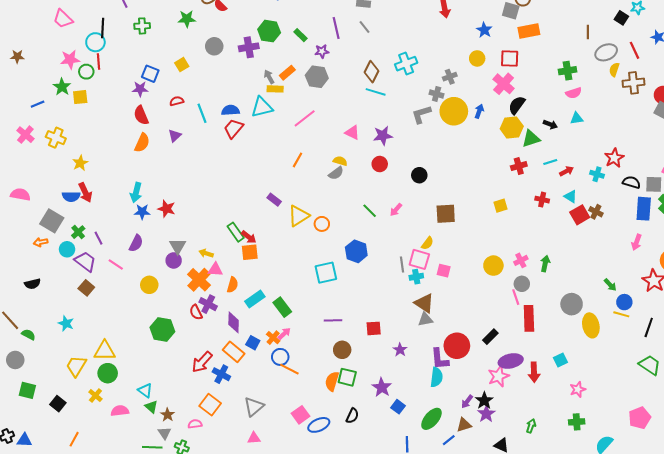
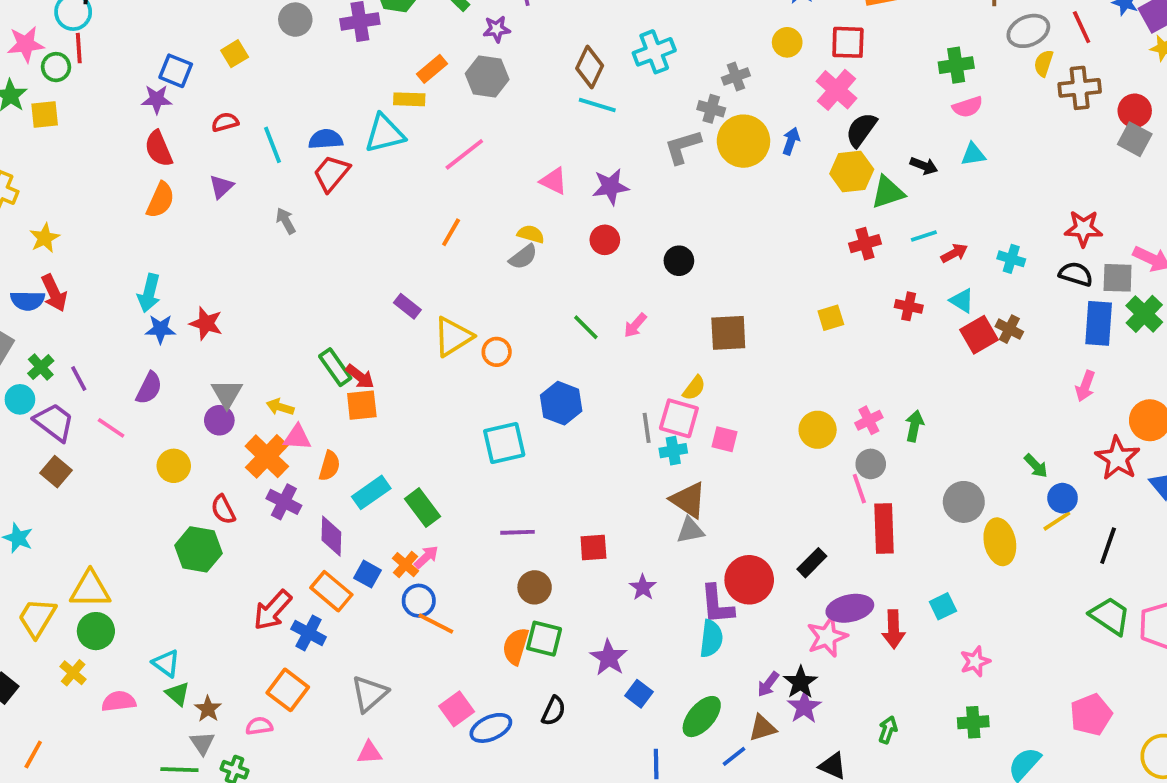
gray arrow: (269, 77) -> (286, 221), moved
red star: (614, 158) -> (1083, 228), moved, turned 30
red semicircle: (196, 312) -> (223, 510), moved
yellow line: (621, 314) -> (1057, 521), turned -49

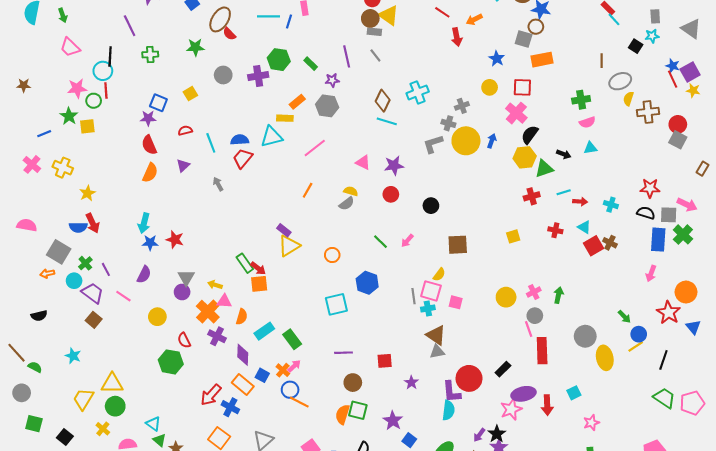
red line: (1082, 27) -> (673, 79), moved
red arrow: (954, 253) -> (580, 202), turned 32
yellow triangle: (453, 337) -> (289, 246), moved

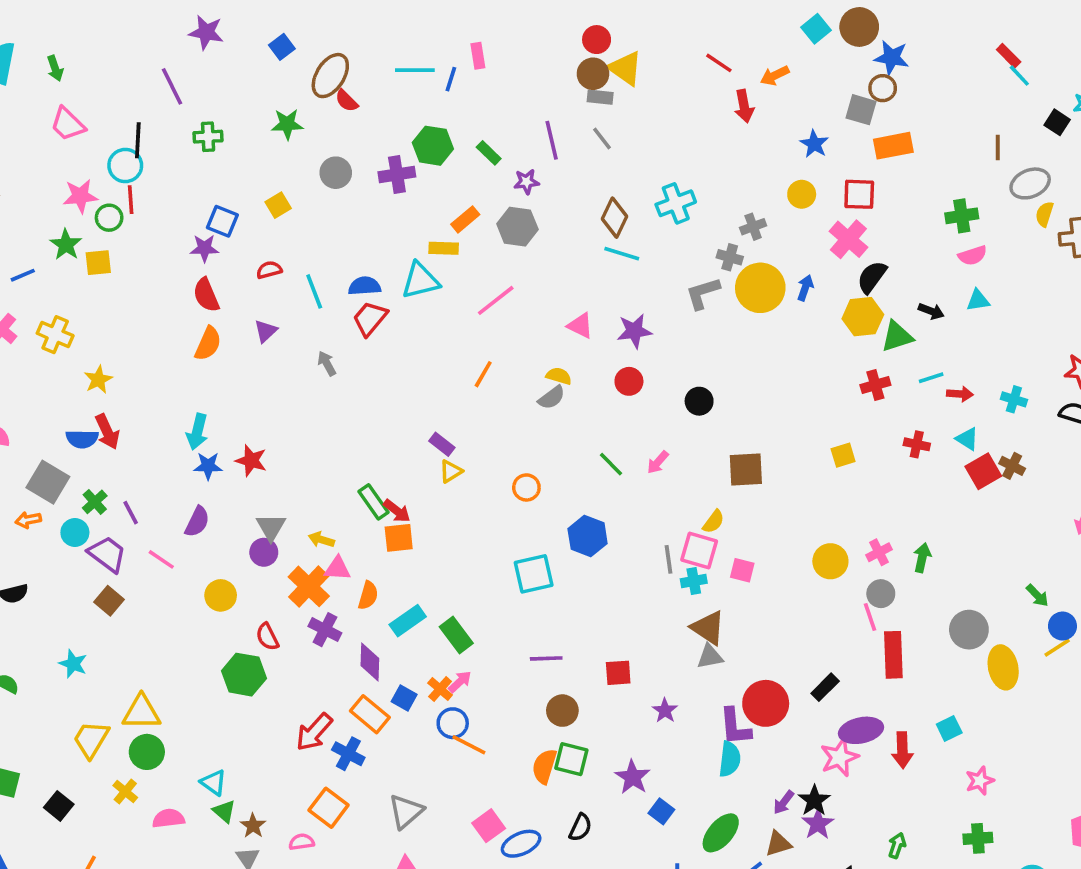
yellow triangle: (289, 246) -> (451, 471), size x0.6

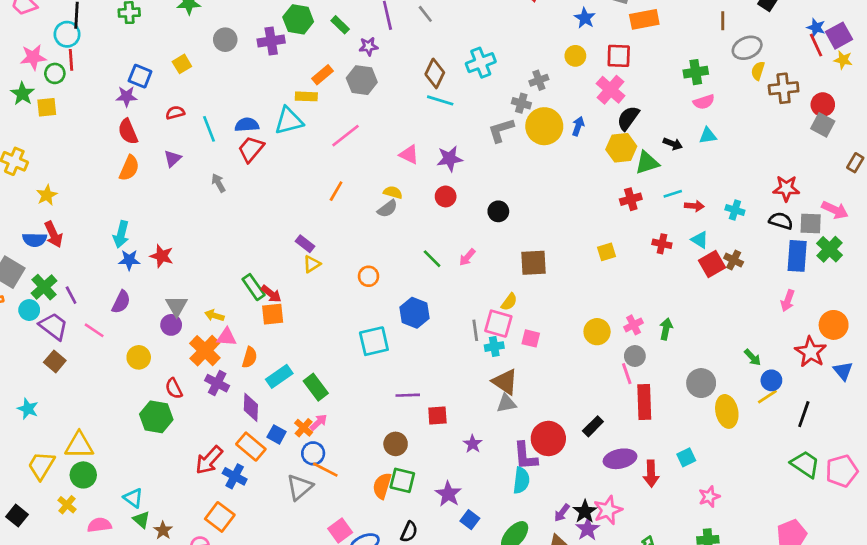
green cross: (95, 502) -> (44, 287), size x1.4
purple line: (546, 658) -> (408, 395), moved
pink star: (839, 757) -> (608, 510), moved
gray triangle: (406, 811) -> (300, 487), moved

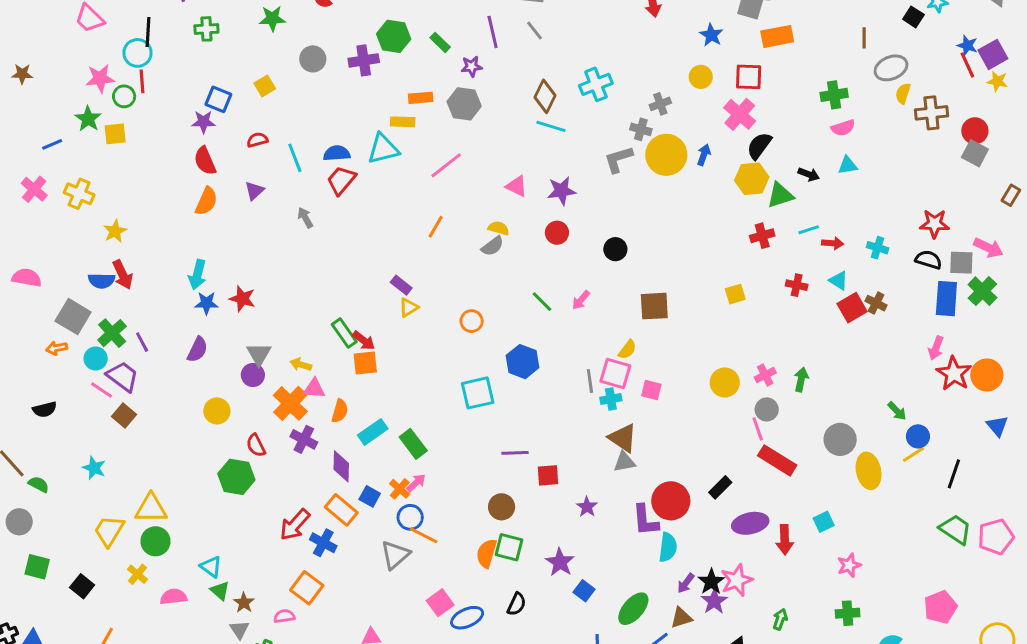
orange rectangle: (323, 75) -> (421, 98), turned 35
pink line: (94, 330) -> (102, 390), moved
red star: (811, 352) -> (954, 374), moved
red rectangle: (644, 402) -> (777, 460), turned -56
cyan semicircle: (521, 480) -> (668, 547), moved

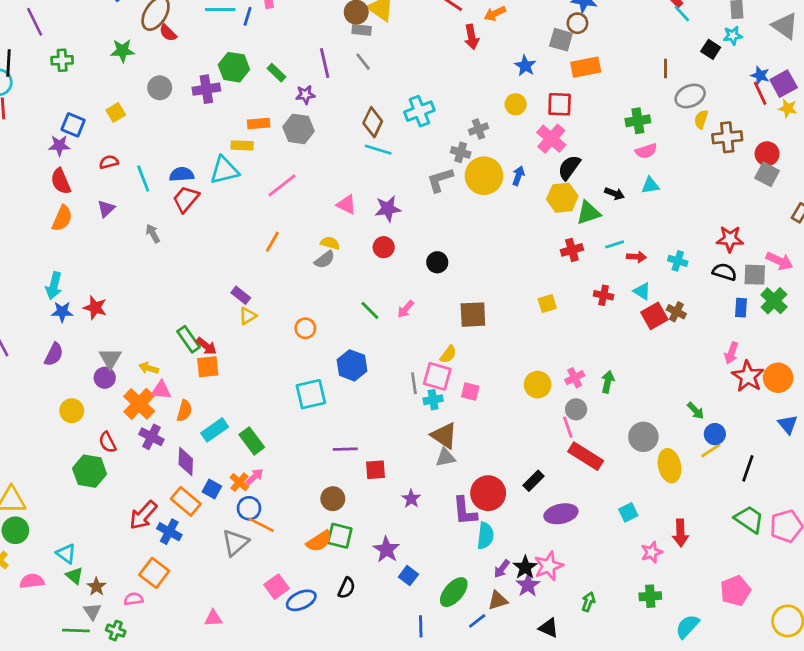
blue rectangle: (946, 299) -> (741, 308), size x0.6
red arrow: (785, 540) -> (680, 533), moved
orange semicircle: (487, 553) -> (319, 541), turned -140

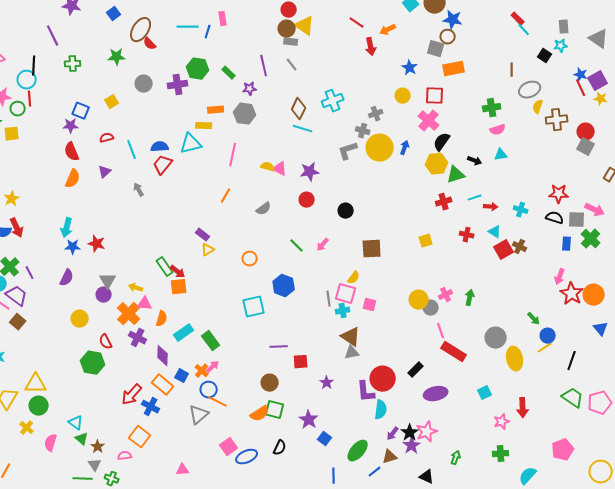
pink line: (282, 185) -> (233, 155), turned -40
yellow semicircle: (330, 243) -> (268, 167), moved
gray circle: (576, 409) -> (431, 308), moved
pink semicircle: (32, 581) -> (51, 443), turned -66

